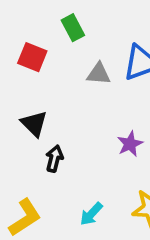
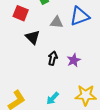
black triangle: (34, 124) -> (33, 37), moved
black arrow: (54, 159) -> (53, 58), moved

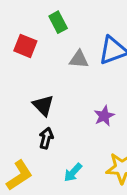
black triangle: (33, 37) -> (43, 105), moved
black arrow: (53, 58) -> (46, 138), moved

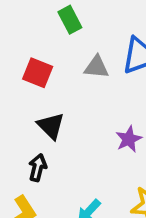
red square: (25, 46) -> (38, 73), moved
black arrow: (46, 138) -> (38, 168), moved

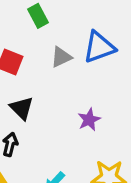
gray triangle: (96, 67) -> (61, 57), turned -30

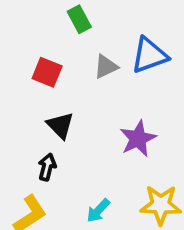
purple star: (89, 120) -> (138, 139), size x1.4

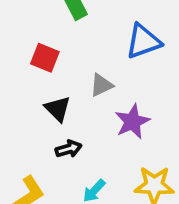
gray triangle: (106, 67) -> (101, 85), moved
black arrow: (47, 167) -> (69, 149), moved, turned 60

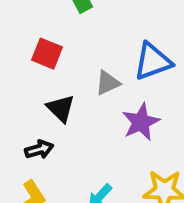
blue triangle: (143, 41) -> (153, 61), moved
black arrow: (69, 149) -> (39, 149), moved

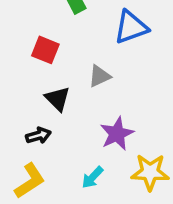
blue triangle: (153, 61) -> (131, 27), moved
purple star: (141, 122) -> (117, 134), moved

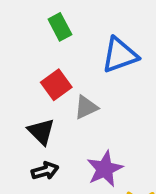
red square: (45, 50) -> (56, 85), moved, turned 32
black arrow: (38, 135) -> (45, 171), moved

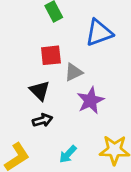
red square: (56, 85) -> (51, 55), turned 30
purple star: (105, 169) -> (90, 101), moved

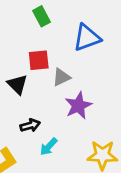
black triangle: (40, 91) -> (17, 84), moved
cyan arrow: (68, 154) -> (49, 147), moved

